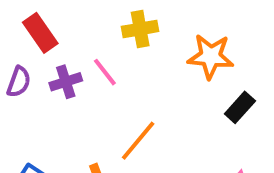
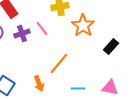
orange star: (211, 56) -> (83, 26), moved, turned 30

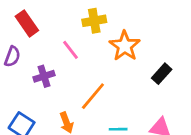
purple cross: (22, 34) -> (44, 76), moved

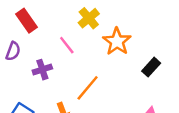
yellow cross: (94, 21) -> (89, 18), turned -30

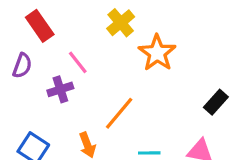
pink line: (67, 45) -> (78, 62), moved
black rectangle: (151, 67) -> (216, 102), moved

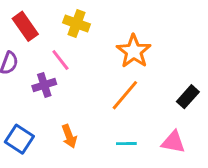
yellow cross: (121, 23) -> (77, 23), moved, turned -30
orange line: (119, 113) -> (125, 95), moved

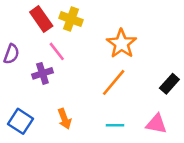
red rectangle: (25, 26) -> (41, 19), moved

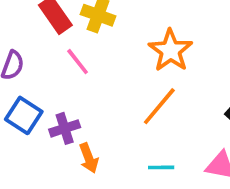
purple cross: (42, 73) -> (65, 128), moved
blue square: (20, 121) -> (24, 115), moved

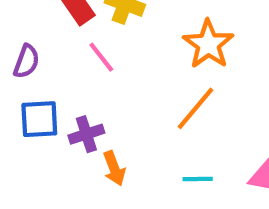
blue square: (24, 115) -> (39, 119), turned -36

